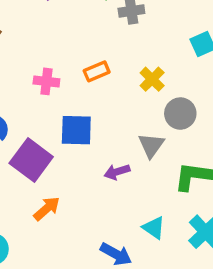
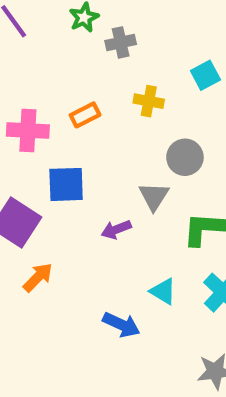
yellow cross: (152, 79) -> (149, 101), moved, turned -30
pink cross: (46, 81) -> (28, 130), size x1.4

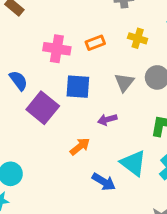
gray triangle: (154, 196) -> (124, 82), moved
orange arrow: (38, 277) -> (80, 146), moved
cyan triangle: (163, 291) -> (133, 163), size x1.5

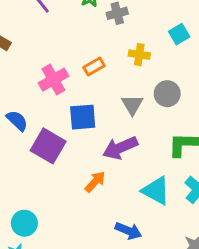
pink cross: (57, 49) -> (53, 80), turned -30
purple arrow: (107, 119) -> (120, 148), size x1.6
blue arrow: (104, 182) -> (128, 231), moved

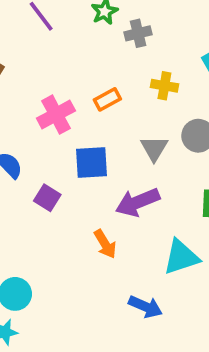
purple square: (48, 146) -> (47, 198), size x0.6
orange arrow: (95, 182) -> (105, 244), turned 105
cyan triangle: (156, 191) -> (181, 257), turned -48

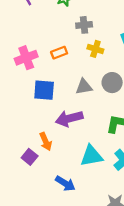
gray cross: (138, 33) -> (84, 25), moved
gray triangle: (154, 148) -> (84, 87), turned 42
purple square: (47, 198) -> (30, 157), moved

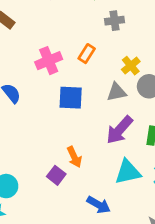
yellow cross: (95, 49) -> (131, 66), moved, turned 35
orange rectangle: (59, 53) -> (87, 54), turned -35
purple arrow: (69, 118) -> (120, 130), moved, turned -32

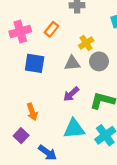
purple arrow: (120, 130) -> (71, 94), size x0.7
purple square: (56, 175) -> (21, 136), moved

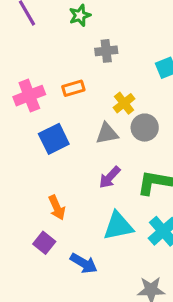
orange rectangle: (52, 29) -> (73, 88), turned 40
blue square: (35, 63) -> (54, 139), turned -30

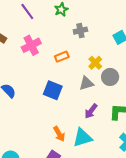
pink cross: (29, 96) -> (31, 45), moved
blue square: (54, 139) -> (53, 90), turned -36
cyan triangle: (118, 226) -> (82, 138), moved

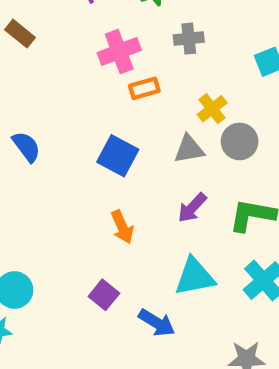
pink cross: (31, 45) -> (119, 51), moved
orange arrow: (59, 134) -> (122, 227), moved
cyan triangle: (82, 138) -> (195, 277), moved

